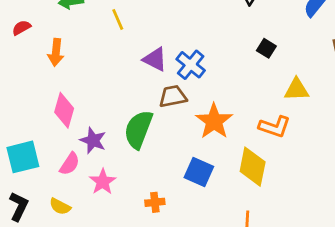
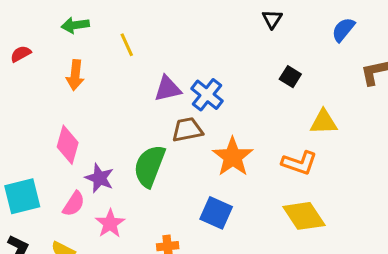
orange arrow: (56, 52) -> (75, 75), moved
purple triangle: (155, 59) -> (168, 89), turned -40
yellow diamond: (253, 167) -> (304, 216), moved, turned -45

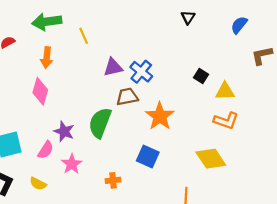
green arrow: (75, 25) -> (47, 22), size x1.5
black square: (290, 77) -> (201, 76), moved
pink diamond: (68, 145) -> (40, 91), moved
orange L-shape: (299, 163) -> (226, 121), moved

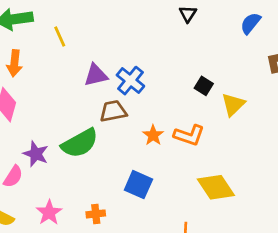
yellow triangle: (225, 91) -> (233, 105), turned -42
orange star: (160, 116) -> (153, 135), size x0.6
orange L-shape: (226, 121) -> (189, 135), moved
green semicircle: (100, 123) -> (80, 143), turned -140
pink star: (72, 164) -> (49, 213), moved

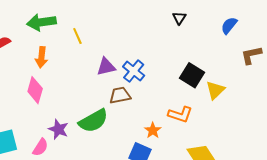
black square: (204, 86) -> (192, 75), size x1.6
orange star: (153, 135) -> (153, 130), moved

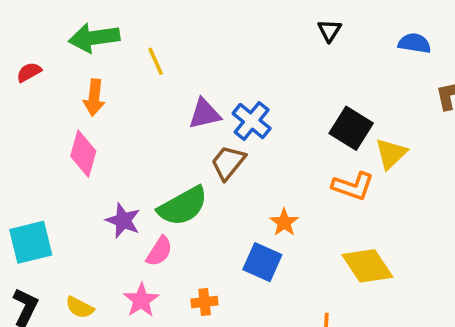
blue semicircle: (229, 25) -> (414, 43), turned 60
brown trapezoid: (120, 95) -> (228, 163), turned -40
orange L-shape: (180, 114) -> (353, 186), moved
pink semicircle: (40, 147) -> (159, 251), moved

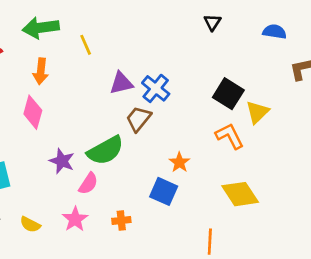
orange L-shape: (353, 186) -> (230, 136), turned -136

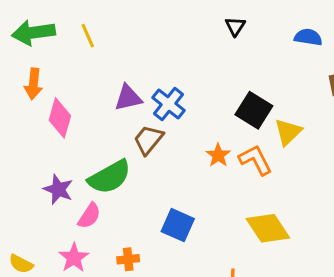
yellow line: (86, 45) -> (88, 36), moved
pink diamond: (33, 112) -> (60, 118), moved
orange star: (179, 162) -> (218, 155), moved

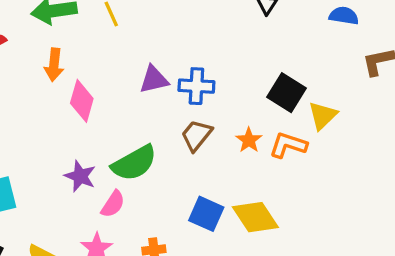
blue cross: (169, 104) -> (196, 86), turned -36
brown trapezoid: (148, 140) -> (196, 135), moved
orange L-shape: (255, 160) -> (288, 145), turned -45
yellow diamond: (268, 228) -> (255, 217), moved

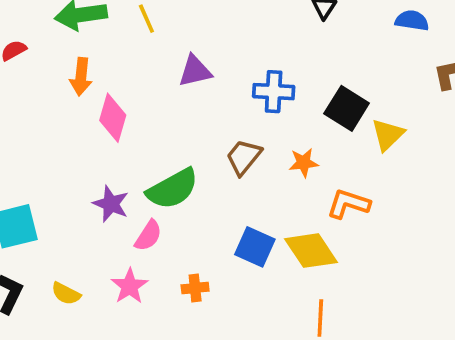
purple triangle: (154, 80) -> (195, 71), moved
blue cross: (196, 86) -> (274, 92), moved
orange star: (249, 140) -> (304, 163), turned 30
orange L-shape: (288, 145) -> (348, 204), moved

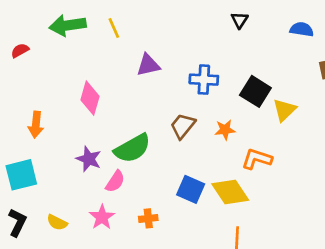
orange arrow: (81, 77) -> (36, 125), moved

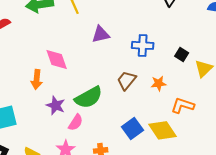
black square: (255, 91) -> (182, 54), size x0.6
pink diamond: (90, 98) -> (57, 59), turned -35
orange arrow: (36, 125) -> (37, 79), moved
blue square: (191, 189) -> (133, 128), turned 30

